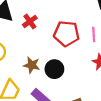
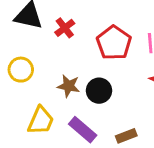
red pentagon: (67, 34) -> (114, 43), turned 30

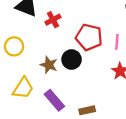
red pentagon: (114, 43) -> (89, 37), turned -30
black circle: (99, 91) -> (72, 59), moved

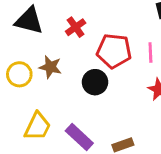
red cross: (53, 20) -> (76, 27), moved
brown star: (49, 65) -> (50, 67), moved

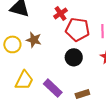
red cross: (76, 27) -> (60, 13), moved
black circle: (95, 82) -> (74, 57), moved

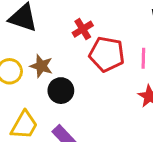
black circle: (74, 57) -> (61, 91), moved

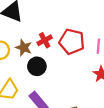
red cross: (83, 29) -> (45, 40), moved

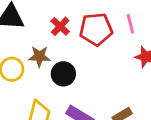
red cross: (45, 40) -> (60, 26), moved

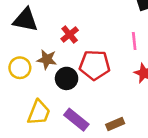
red pentagon: (96, 29) -> (95, 65), moved

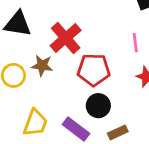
red cross: (70, 35) -> (66, 38), size x1.6
black circle: (67, 78) -> (98, 106), moved

